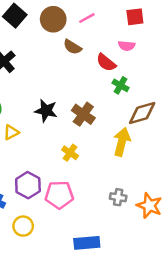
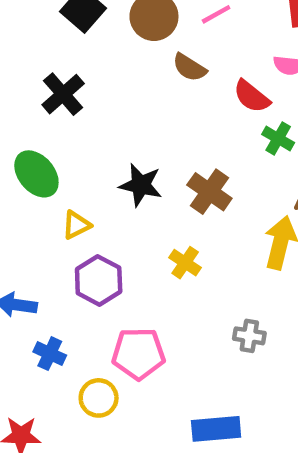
purple hexagon: (28, 185) -> (99, 280), moved
pink pentagon: (59, 195) -> (138, 354), moved
gray cross: (118, 197) -> (249, 336), moved

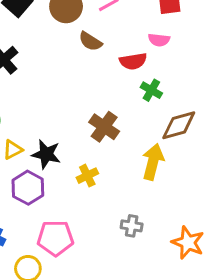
red semicircle: (252, 96) -> (133, 61), turned -48
black star: (141, 185) -> (46, 154), moved
yellow cross: (185, 263) -> (87, 176), turned 30

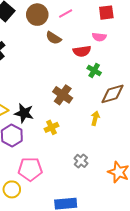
yellow arrow: (153, 162) -> (95, 118), size x0.6
gray cross: (132, 226) -> (81, 161), turned 32

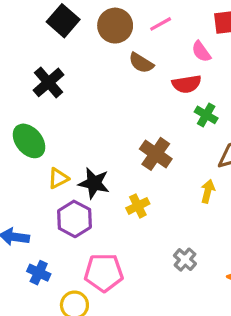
pink semicircle: (99, 37) -> (201, 52), moved, turned 48

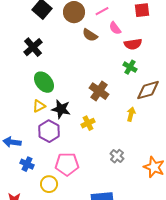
pink semicircle: (201, 52) -> (115, 28), moved
red semicircle: (187, 84) -> (133, 44), moved
green ellipse: (29, 141) -> (44, 82), moved

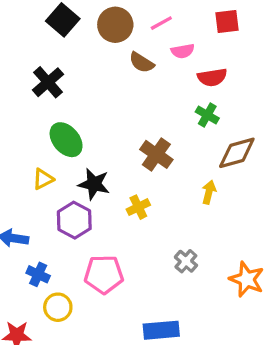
pink semicircle: (115, 28) -> (183, 51), turned -64
yellow triangle: (39, 106) -> (43, 179), moved
yellow circle: (49, 184) -> (58, 307), moved

